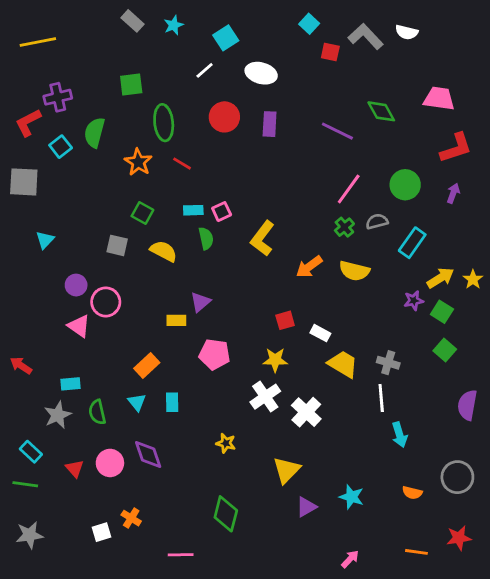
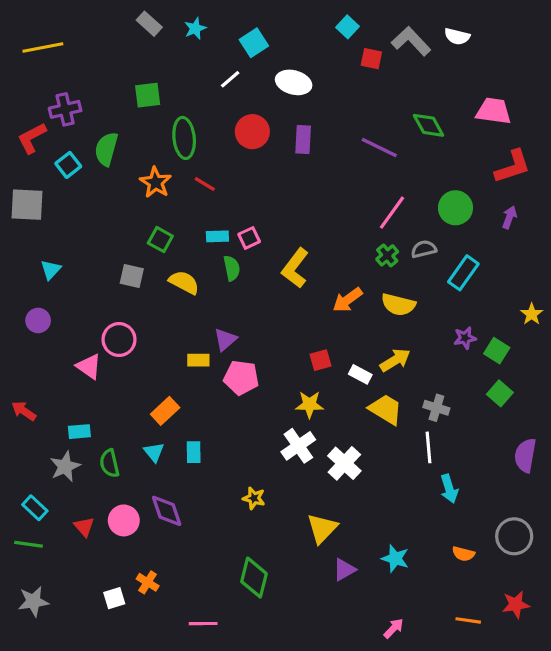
yellow arrow: (440, 278) -> (395, 360), moved
purple circle: (76, 285) -> (38, 320), moved
pink pentagon: (214, 354) -> (241, 378), moved

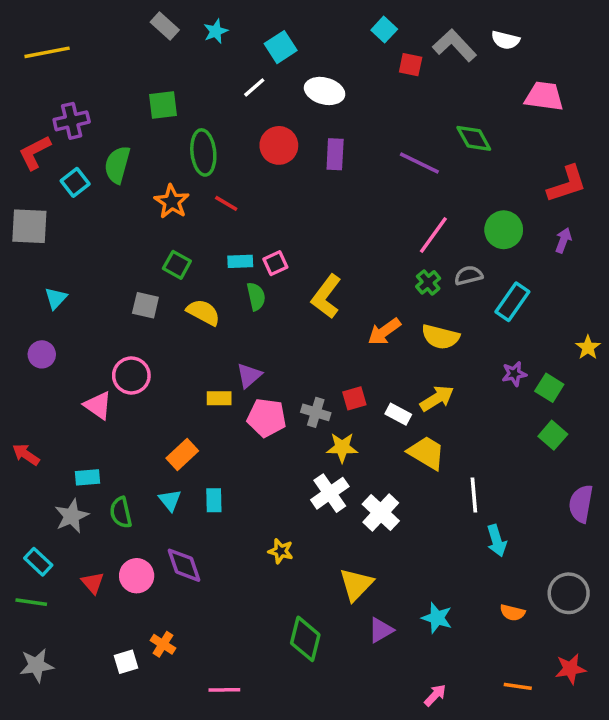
pink trapezoid: (494, 111) -> (544, 96), moved
gray cross: (436, 408) -> (316, 412), moved
green diamond: (254, 578) -> (305, 639), moved

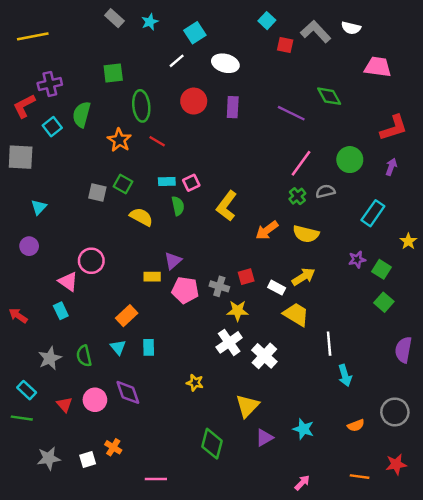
cyan rectangle: (512, 302) -> (373, 213), moved
gray square: (145, 305) -> (97, 192), moved
cyan rectangle: (87, 477) -> (61, 311), moved, turned 70
orange semicircle: (512, 613) -> (356, 425), turned -35
gray star: (36, 665) -> (49, 458), moved

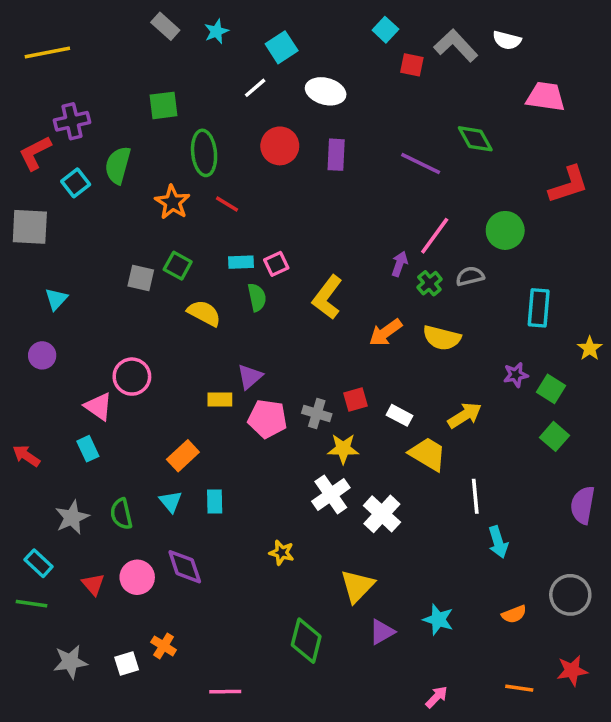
purple arrow: (391, 167) -> (400, 264), moved
cyan rectangle: (373, 213) -> (539, 308), turned -30
yellow arrow: (303, 277) -> (465, 415), moved

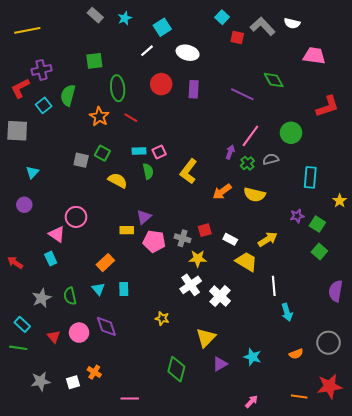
red star: (572, 671) -> (330, 386), size x1.4

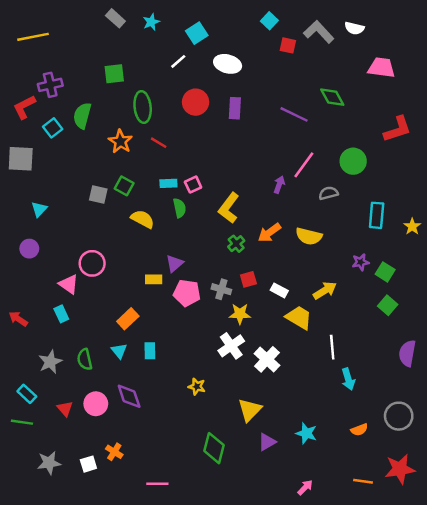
green cross: (247, 163) -> (236, 244), moved
yellow star: (340, 201) -> (412, 226), moved

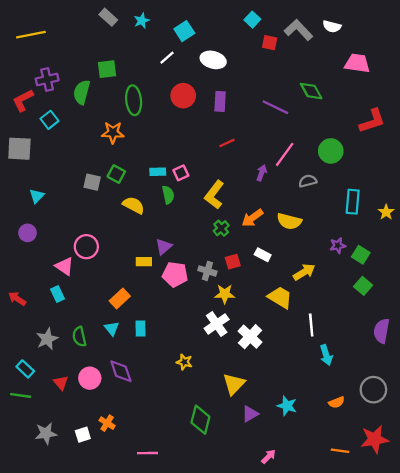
green semicircle: (82, 116) -> (82, 92), moved
orange star: (120, 141) -> (113, 133), turned -30
red line: (159, 143) -> (227, 143), moved, turned -56
white rectangle: (279, 290) -> (263, 255), moved
pink arrow: (305, 487) -> (268, 457), moved

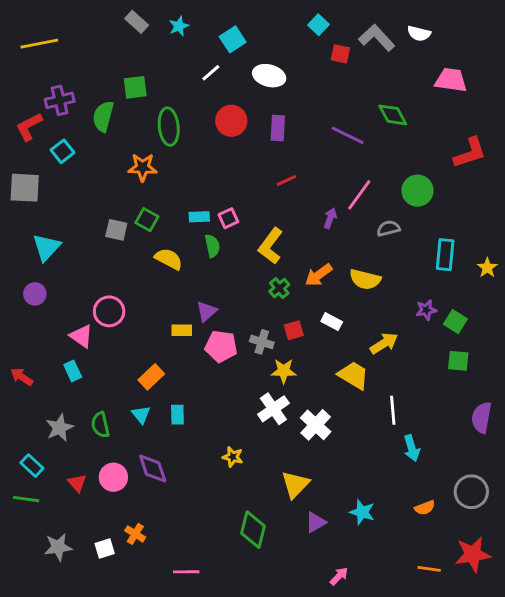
cyan triangle: (37, 196) -> (46, 247), size x1.5
green square: (363, 286) -> (458, 361), turned -36

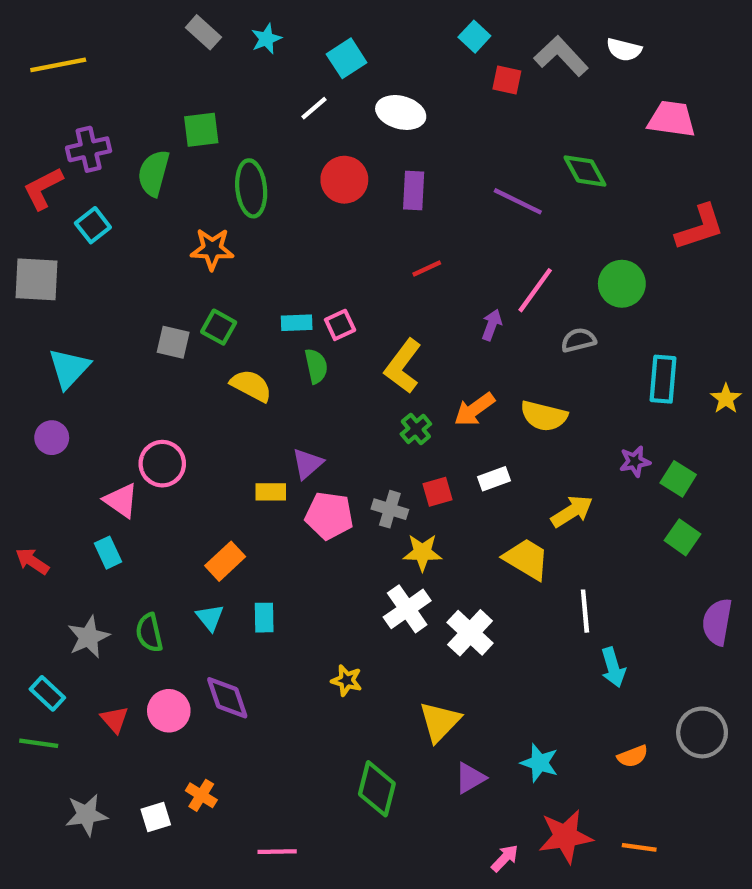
white rectangle: (332, 322) -> (494, 479), turned -48
green square: (458, 361) -> (683, 537), turned 30
red star: (473, 554) -> (565, 836), moved

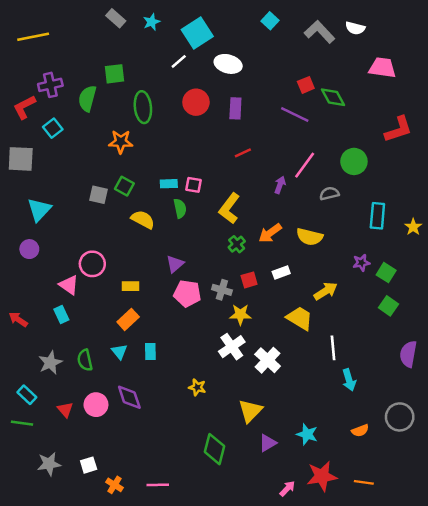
cyan square: (347, 58) -> (197, 33), size x1.4
red square: (507, 80) -> (306, 85), moved, turned -35
pink square: (340, 325) -> (194, 185), turned 35
yellow rectangle: (271, 492) -> (131, 286), moved
orange cross: (201, 795) -> (115, 485), moved

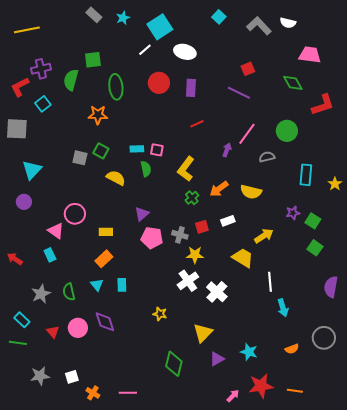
green diamond: (333, 97) -> (293, 83), moved

